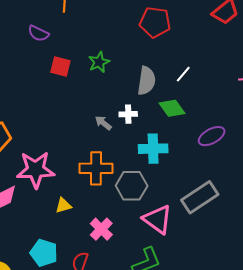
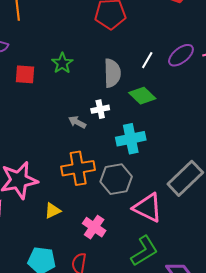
purple ellipse: (212, 136) -> (181, 55), moved

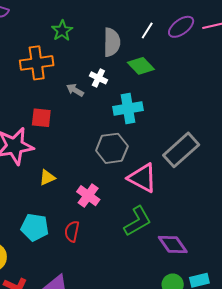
red square: (25, 74) -> (41, 118), moved
white cross: (100, 109) -> (98, 78), turned 36
orange cross: (78, 168) -> (37, 63), moved

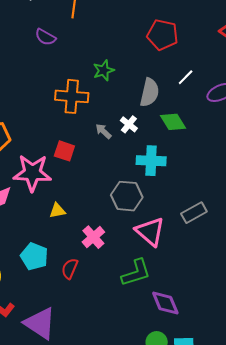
white line: (147, 30) -> (186, 77), moved
gray rectangle: (181, 150) -> (194, 213), size x0.7

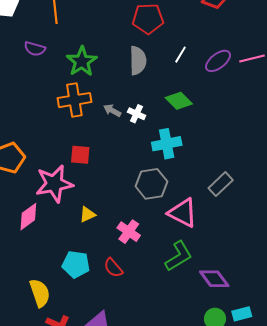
green star: (104, 70) -> (82, 61), moved, size x1.4
gray semicircle: (150, 92) -> (138, 61), moved
gray arrow: (103, 131) -> (112, 110), moved
red semicircle: (70, 269) -> (113, 268), turned -50

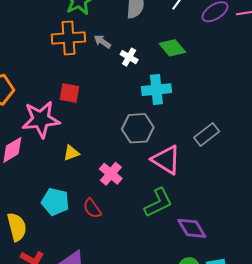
gray arrow: (112, 110) -> (102, 42), moved

